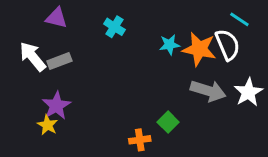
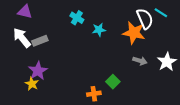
purple triangle: (56, 18) -> (25, 12), moved
cyan star: (170, 45) -> (99, 30), moved
white semicircle: (228, 45) -> (145, 19), moved
gray arrow: (208, 91) -> (140, 61), size x0.6

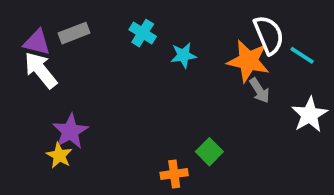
purple triangle: (25, 12) -> (37, 42), moved
cyan line: (161, 13) -> (302, 55), moved
gray rectangle: (40, 41) -> (74, 33), moved
gray arrow: (140, 61) -> (259, 91), moved, turned 40

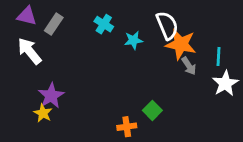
gray rectangle: (74, 33) -> (54, 24), turned -35
white semicircle: (269, 35) -> (167, 25), moved
purple triangle: (37, 42) -> (27, 16), moved
cyan line: (302, 55) -> (219, 56), moved, turned 60

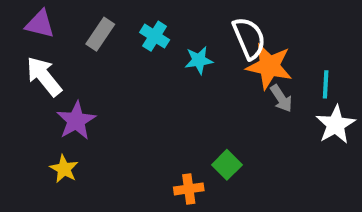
gray rectangle: (54, 24) -> (100, 34), moved
purple star: (51, 96) -> (76, 121), moved

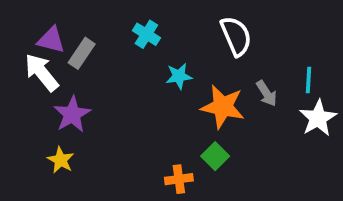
purple triangle: (40, 24) -> (51, 40), moved
gray rectangle: (100, 34) -> (82, 53), moved
cyan star: (199, 60) -> (179, 76), moved
orange star: (269, 66) -> (223, 107), moved

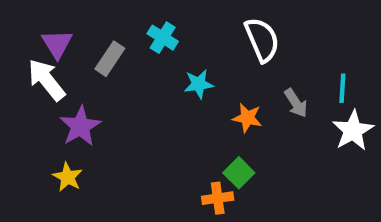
purple triangle: (51, 40) -> (57, 44), turned 44
gray rectangle: (82, 53) -> (110, 59), moved
orange star: (223, 107) -> (247, 118), size x0.6
orange cross: (179, 179) -> (218, 198), moved

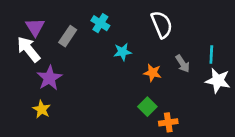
white star: (353, 131) -> (218, 81), turned -30
orange cross: (218, 198) -> (168, 122), moved

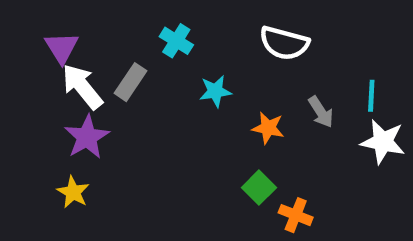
white semicircle: (162, 24) -> (284, 43), turned 128
gray rectangle: (68, 36) -> (130, 82), moved
white arrow: (29, 49) -> (82, 87), moved
orange cross: (168, 122) -> (296, 215), turned 30

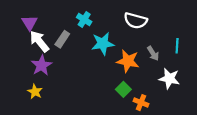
cyan star: (215, 91) -> (103, 44), size x1.5
orange star: (268, 128) -> (128, 61), size x1.5
white star: (383, 142) -> (169, 79), moved

